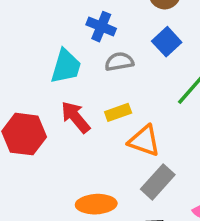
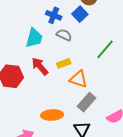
blue square: (167, 42) -> (80, 14), moved
gray semicircle: (119, 62) -> (64, 35), turned 35

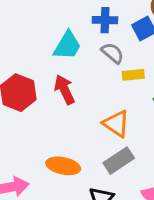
blue cross: (54, 15) -> (105, 20), turned -35
yellow rectangle: (64, 63) -> (133, 75), moved

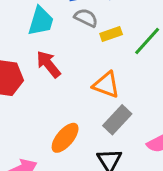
orange ellipse: (63, 166) -> (65, 138), turned -48

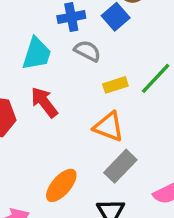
yellow rectangle: (111, 34) -> (115, 85), moved

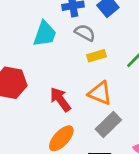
yellow rectangle: (115, 85) -> (96, 56), moved
red arrow: (44, 102) -> (60, 99), moved

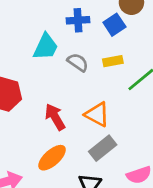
gray semicircle: (85, 33) -> (78, 62), moved
yellow rectangle: (96, 56) -> (113, 61), moved

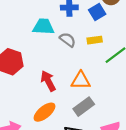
cyan trapezoid: (46, 47) -> (43, 27), turned -115
orange triangle: (97, 114) -> (81, 80), turned -30

